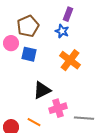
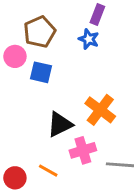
orange cross: (70, 60) -> (100, 110), moved

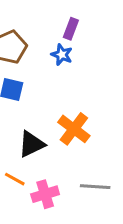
pink cross: (83, 150) -> (45, 194), moved
orange line: (48, 171) -> (15, 179), moved

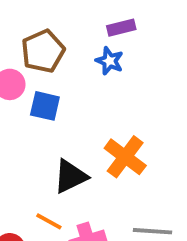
purple rectangle: (71, 29) -> (121, 28), turned 55

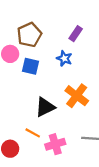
purple rectangle: (121, 28) -> (76, 34), moved, turned -42
blue star: (110, 61) -> (64, 58), moved

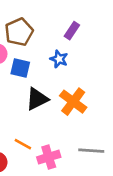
black triangle: (45, 107) -> (37, 99), moved

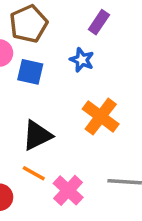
black triangle: (37, 99) -> (37, 135), moved
pink cross: (49, 157) -> (68, 190), turned -30

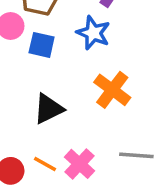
blue star: (82, 60) -> (93, 33), size x1.4
orange line: (34, 173) -> (45, 164), moved

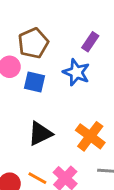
orange cross: (112, 90) -> (90, 136), moved

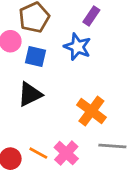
black triangle: (40, 134) -> (30, 94), moved

